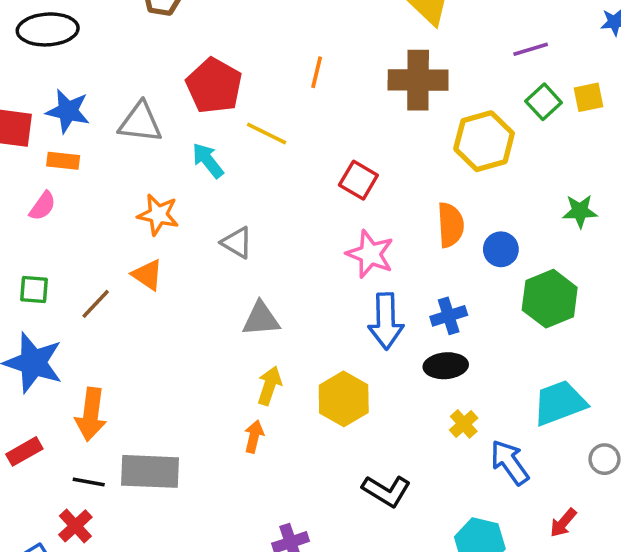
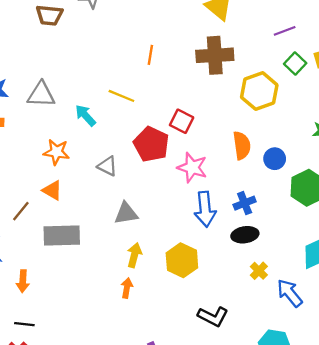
red pentagon: (214, 86) -> (151, 144), moved
orange arrow: (91, 414) -> (23, 281), size x0.7
gray rectangle: (150, 471) -> (62, 236), moved

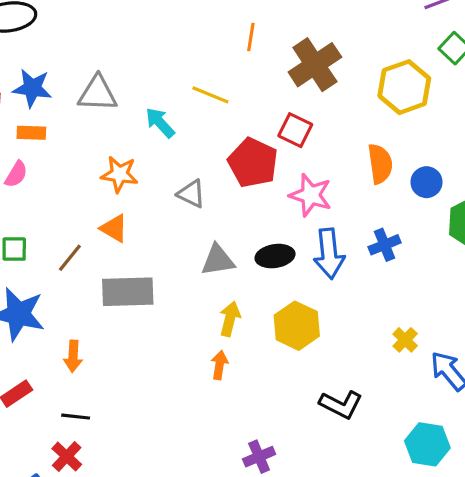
brown cross: (215, 55) -> (315, 65), moved, turned -30
black ellipse: (245, 235) -> (275, 256), moved

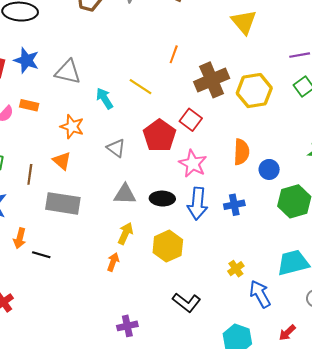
yellow hexagon: (404, 87) -> (254, 91), moved
orange rectangle: (31, 133) -> (29, 105), moved
brown line: (70, 258) -> (30, 174), turned -42
black line: (76, 417) -> (41, 255), moved

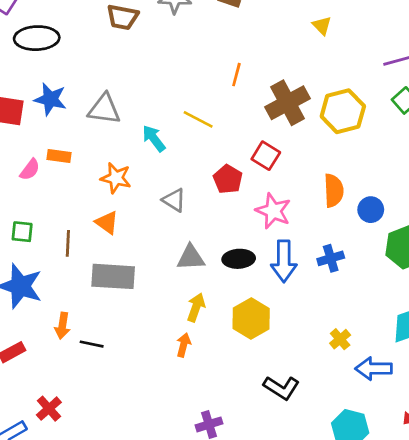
yellow triangle: (244, 22) -> (322, 26), size x0.6
red pentagon: (160, 136) -> (228, 179), size x0.7
blue arrow: (260, 294) -> (374, 369), turned -56

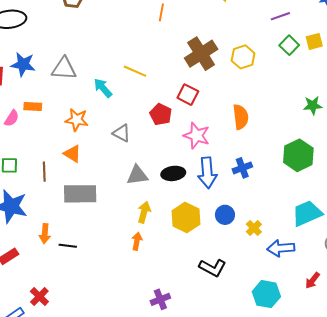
orange line: (236, 75) -> (161, 12), moved
yellow hexagon: (343, 111) -> (243, 57), size x0.7
blue circle: (371, 210) -> (225, 215), moved

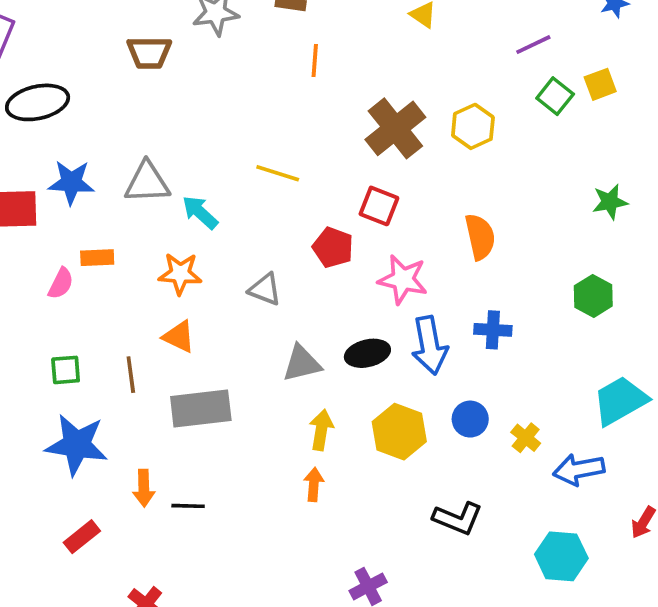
cyan arrow: (103, 88) -> (200, 212), moved
green hexagon: (298, 155) -> (593, 296), size x0.7
blue cross: (242, 168) -> (493, 330), turned 30

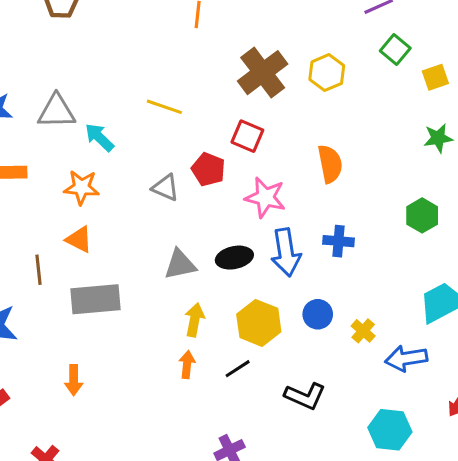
yellow square: (600, 84) -> (435, 77), moved
gray triangle: (265, 289) -> (165, 188), moved
orange arrow: (144, 488) -> (74, 380), moved
black line: (188, 506) -> (238, 369), moved, turned -36

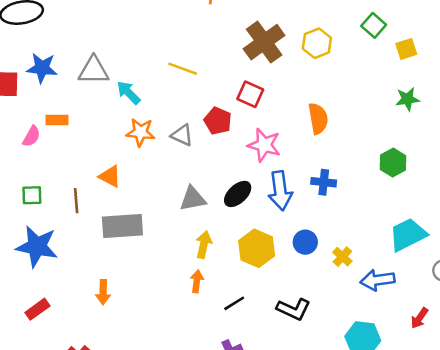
orange star: (82, 187) -> (140, 132), moved
black ellipse: (234, 258) -> (238, 194), turned -32
black line: (238, 369) -> (234, 303), moved

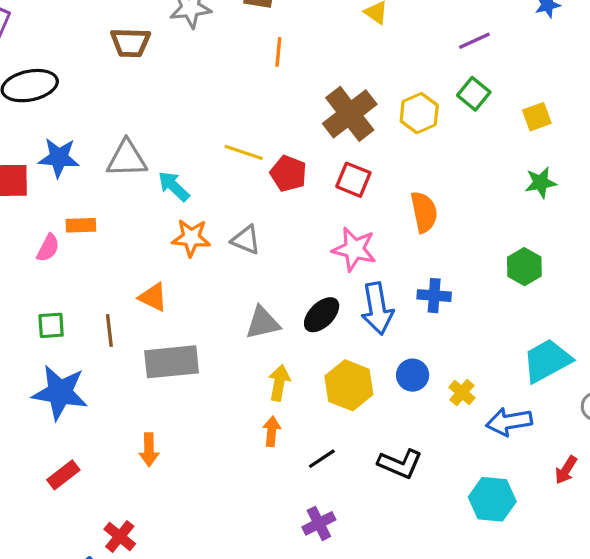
green square: (374, 25) -> (474, 94), moved
red square: (250, 94) -> (353, 180), moved
red pentagon: (218, 121) -> (288, 174), moved

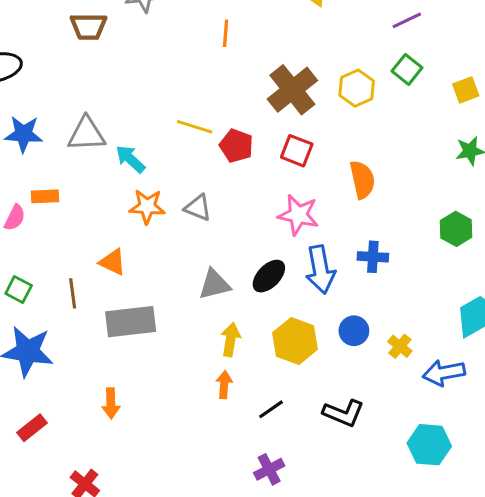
green square: (51, 325) -> (19, 289), turned 32

